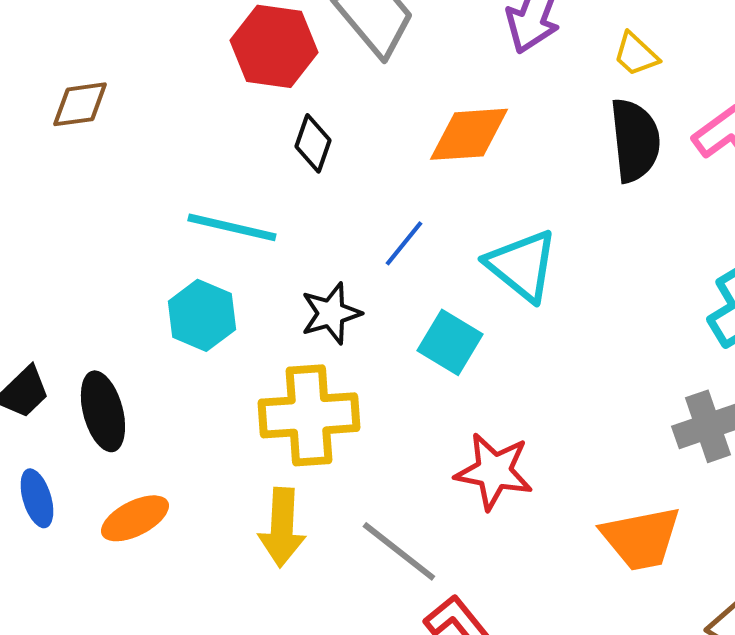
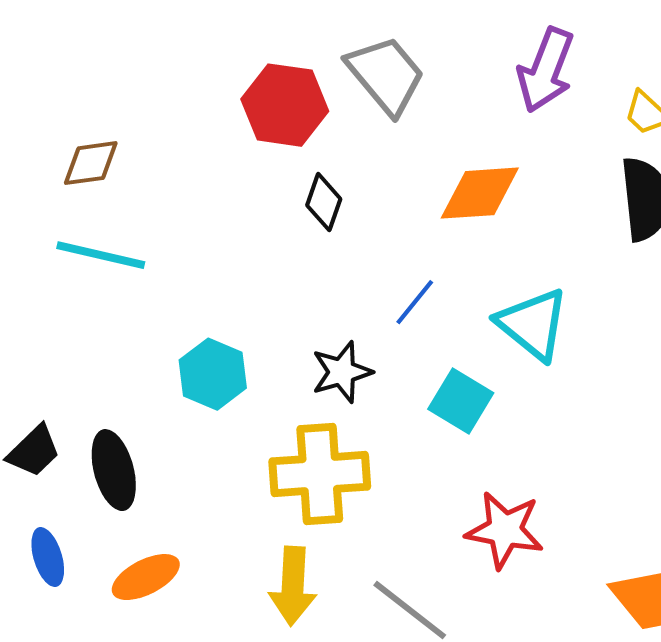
cyan line: (232, 227) -> (101, 255), moved

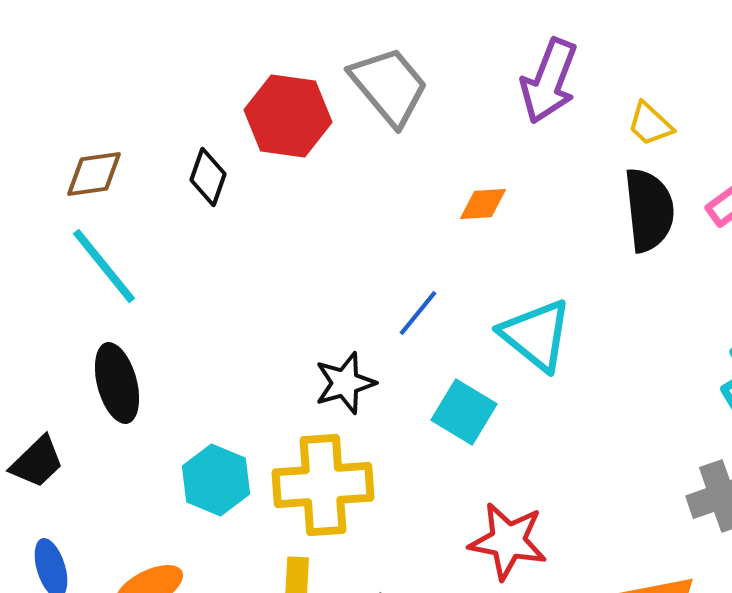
orange diamond: (480, 193) -> (483, 204), size x0.6
black diamond: (324, 202) -> (208, 177), moved
cyan line: (101, 255) -> (104, 266), turned 38
cyan hexagon: (213, 374) -> (216, 480), moved
black ellipse: (114, 470) -> (117, 383), moved

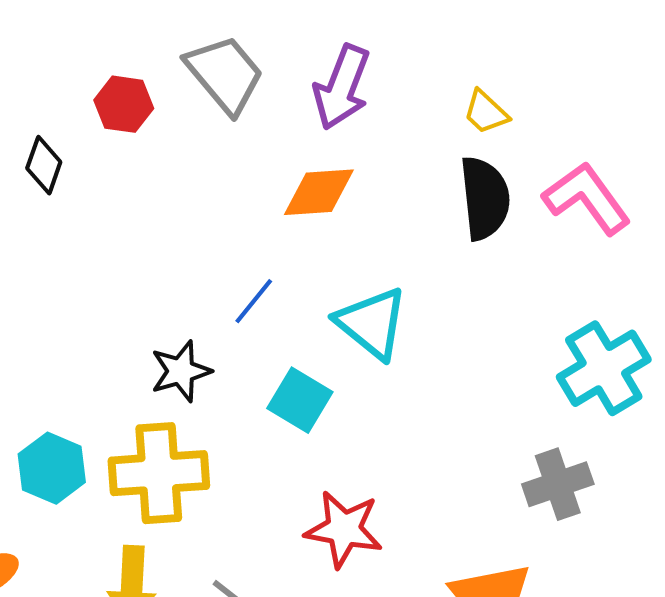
purple arrow: (549, 81) -> (342, 87), moved
red hexagon: (288, 116) -> (124, 104), size x0.7
orange diamond: (483, 204) -> (319, 192), size x1.5

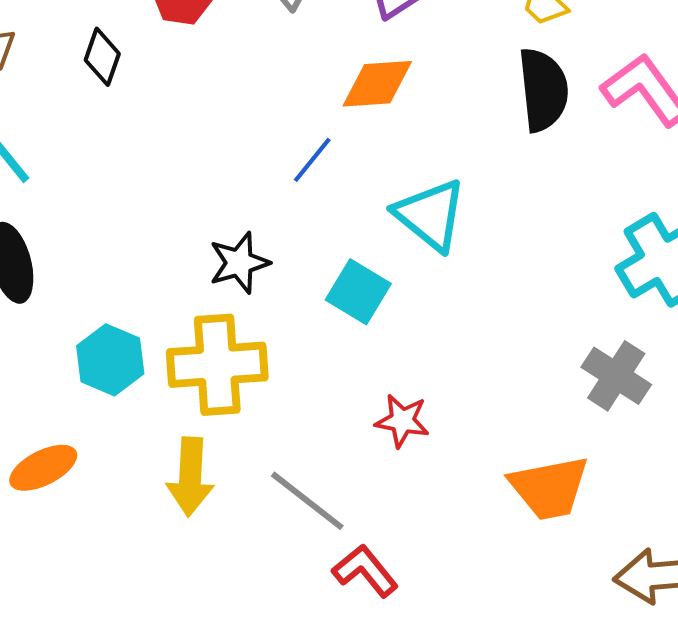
blue line: (254, 301) -> (312, 160), moved
gray cross: (558, 484) -> (616, 376), turned -38
red star: (344, 529) -> (402, 421), size x0.7

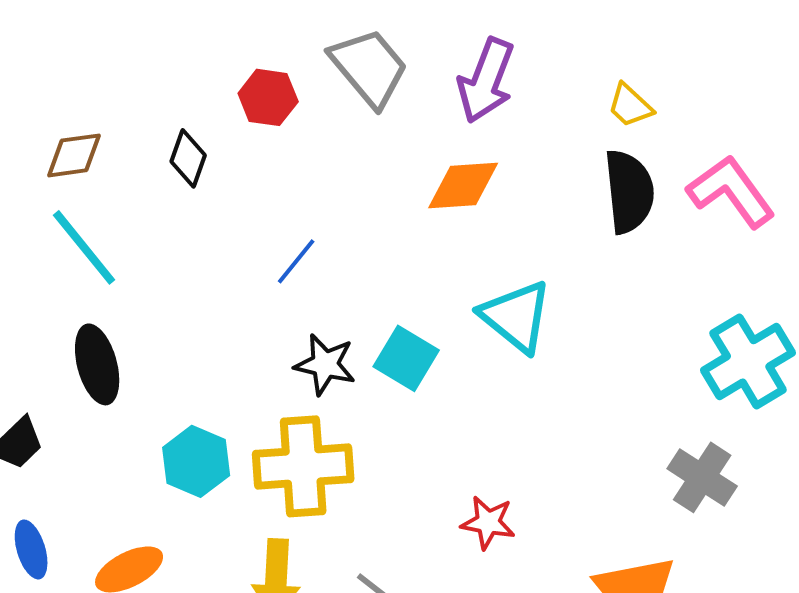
blue line: (312, 160) -> (296, 261), moved
black star: (239, 263) -> (325, 364), turned 30
cyan square: (358, 292) -> (406, 358), moved

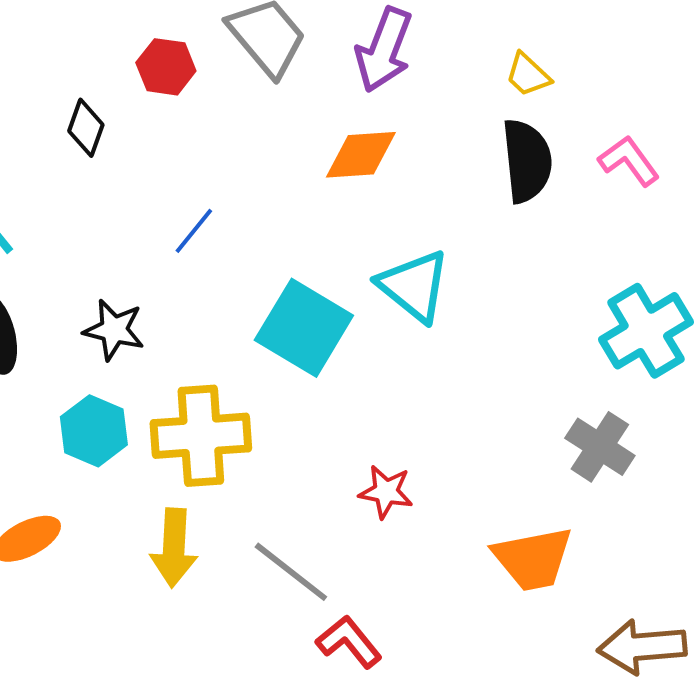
pink L-shape: (731, 191) -> (629, 161), size x0.7
cyan square: (406, 358) -> (304, 328), size x1.5
black star: (325, 364) -> (114, 330), moved

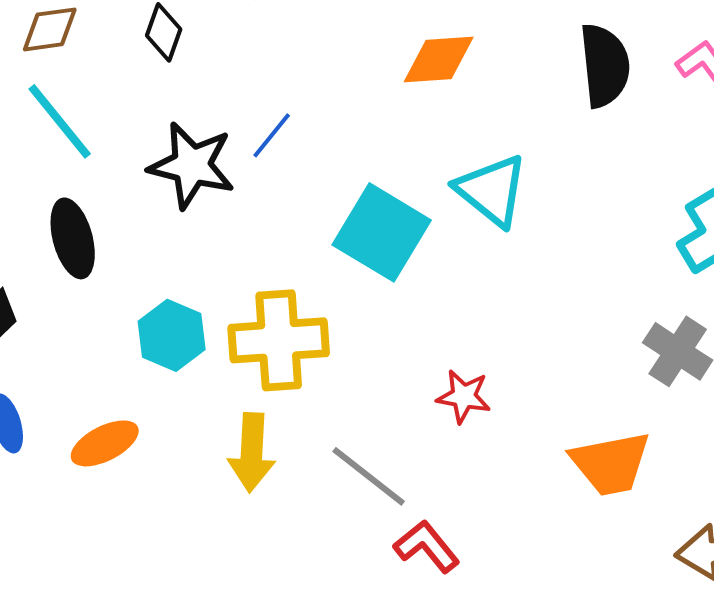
black star: (114, 330) -> (192, 165), moved, size x1.4

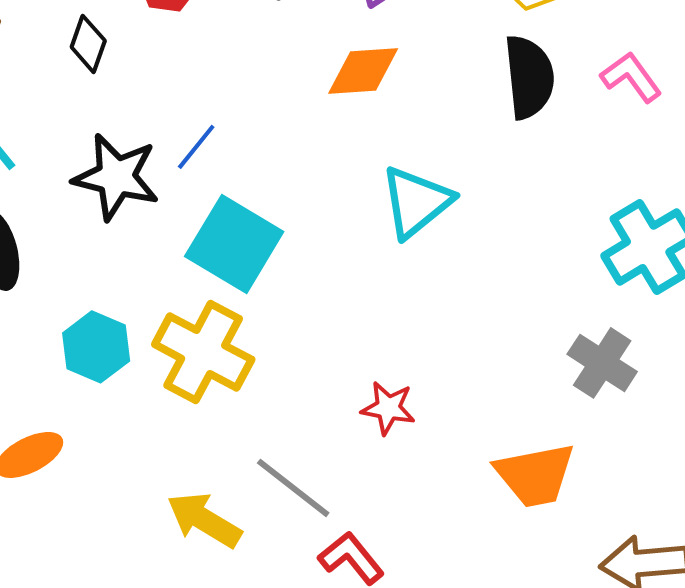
cyan triangle: (492, 190) -> (416, 202), turned 42
cyan square: (382, 232) -> (234, 244), moved
yellow cross: (279, 340) -> (203, 352), turned 32
yellow arrow: (252, 452) -> (204, 520), moved, turned 118

